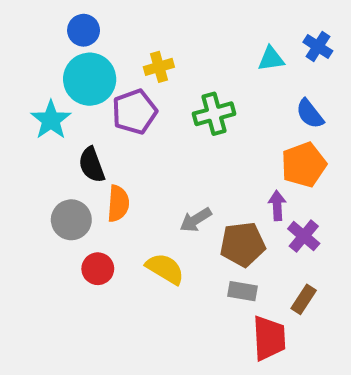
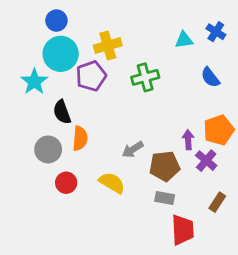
yellow cross: (159, 67) -> (108, 45), size x1.4
orange pentagon: (304, 165) -> (219, 130), moved
brown rectangle: (304, 299) -> (217, 202), moved

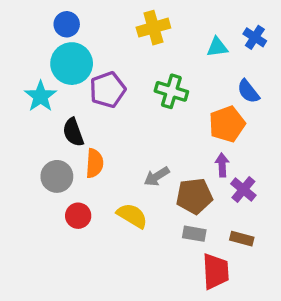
yellow cross: (108, 45) -> (153, 28), moved
green cross: (145, 77) -> (171, 91), turned 32
orange pentagon: (219, 130) -> (227, 124), moved
brown rectangle: (217, 202) -> (242, 239), moved, turned 72

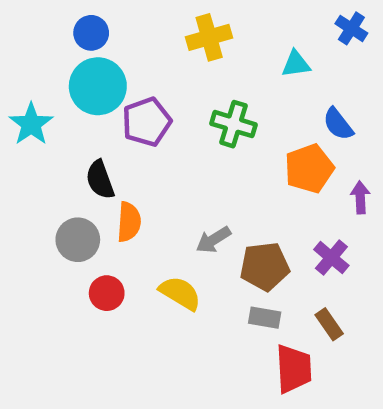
blue cross: (255, 37) -> (351, 28), moved
cyan star: (41, 96) -> (31, 124), moved
purple arrow: (222, 165) -> (360, 197), moved
brown rectangle: (242, 239) -> (329, 324), turned 40

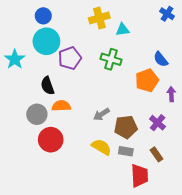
cyan triangle: (296, 64) -> (123, 30), moved
orange semicircle: (129, 222) -> (61, 106), turned -96
red circle: (107, 293) -> (51, 140), size x1.5
yellow semicircle: (180, 293) -> (101, 147), moved

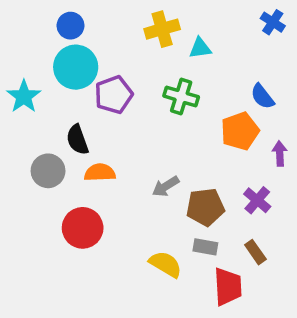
gray circle: (37, 114) -> (48, 171), moved
yellow semicircle: (101, 147) -> (166, 264), moved

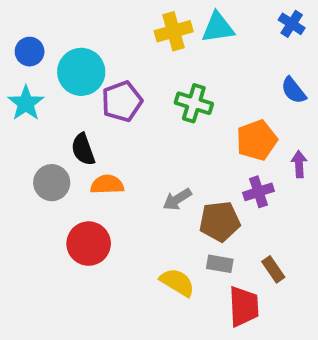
blue circle: (70, 26) -> (30, 52), moved
cyan triangle: (200, 48) -> (218, 28), moved, size x1.4
blue semicircle: (262, 96) -> (294, 90), moved
purple cross: (257, 200) -> (258, 192), moved, turned 32

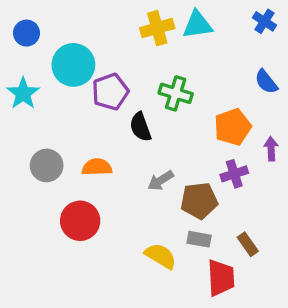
blue circle: (30, 52) -> (26, 33), moved
black semicircle: (83, 149) -> (140, 127), moved

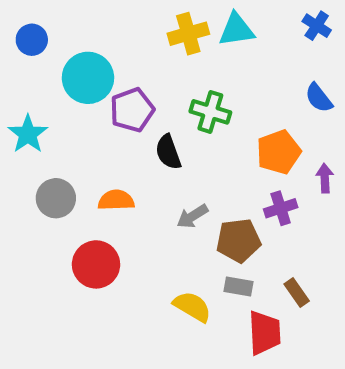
cyan star: (23, 93) -> (28, 134), moved

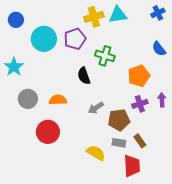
blue cross: (317, 26) -> (158, 13), turned 32
purple pentagon: (132, 110) -> (75, 39), moved
purple arrow: (325, 178) -> (162, 100), moved
brown rectangle: (297, 293) -> (140, 141), moved

